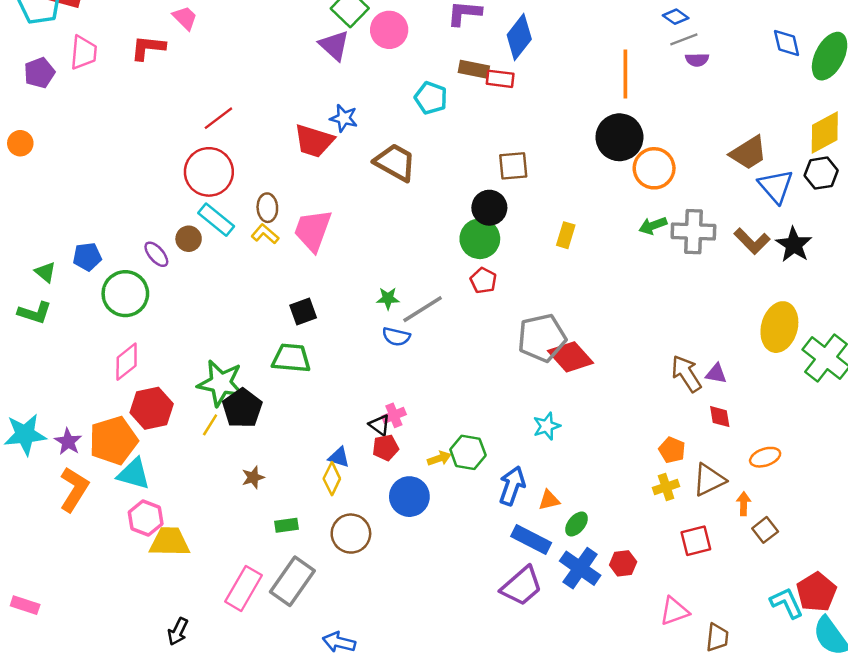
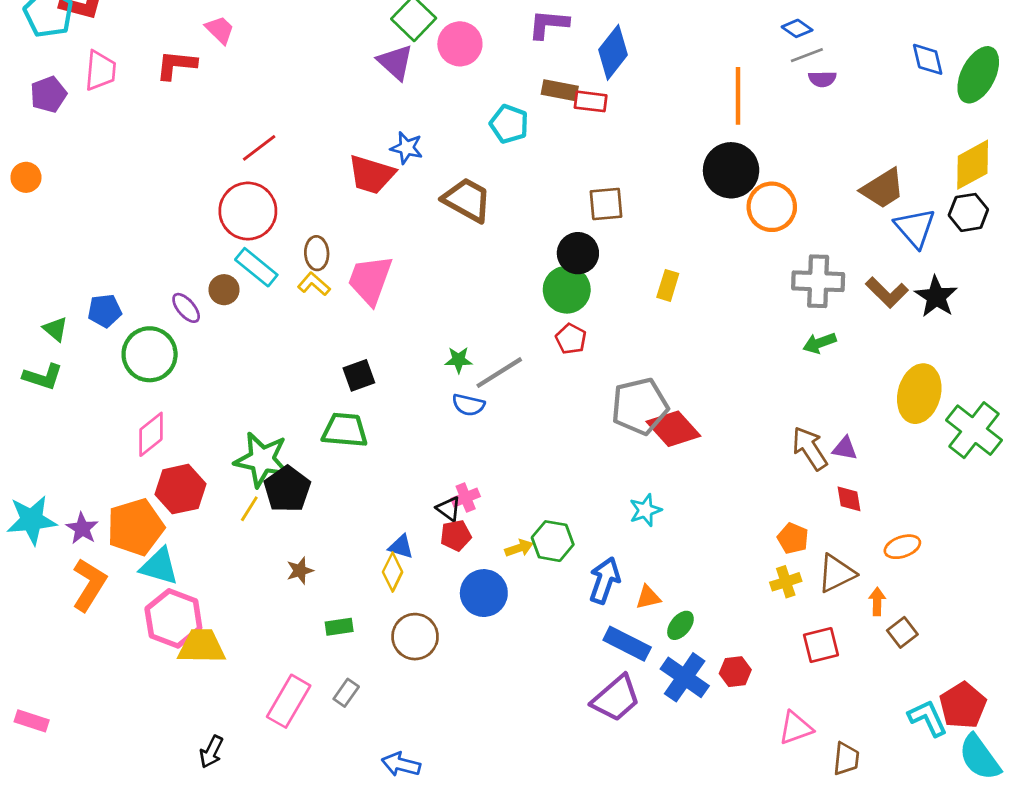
green arrow: (653, 226) -> (820, 343), moved
pink hexagon: (146, 518) -> (173, 618), size x1.4
gray rectangle: (292, 581) -> (346, 693), size x0.5

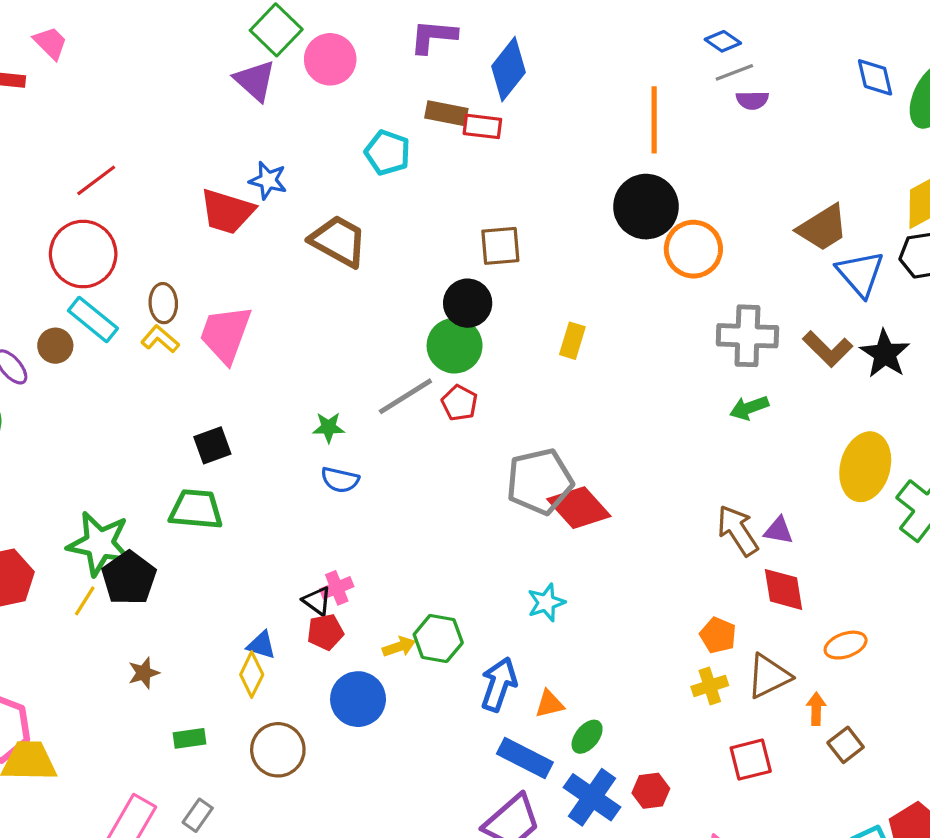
gray line: (499, 373) -> (405, 396), moved
red diamond: (849, 499) -> (783, 589), size x1.4

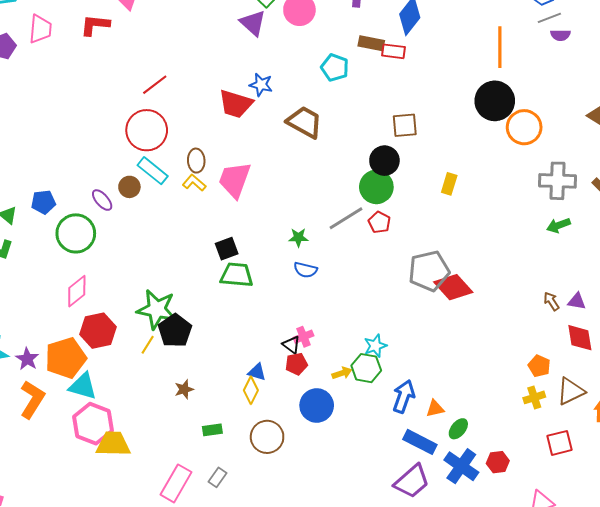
green trapezoid: (196, 509) -> (237, 275), moved
brown arrow: (738, 531) -> (551, 301), size x0.6
cyan star: (546, 603) -> (375, 346), moved

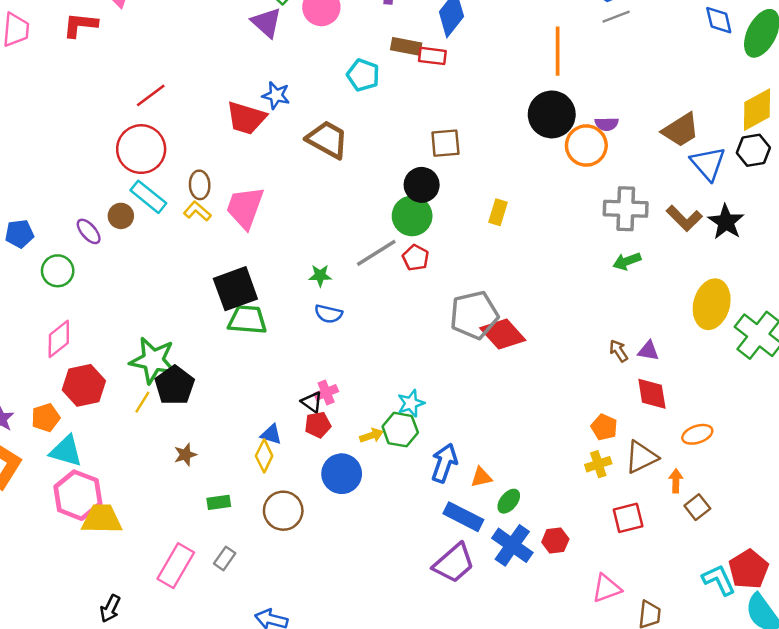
purple semicircle: (561, 35) -> (607, 124), moved
green circle: (76, 233) -> (58, 271), size x0.7
black square: (227, 249) -> (235, 289), size x1.6
orange pentagon: (66, 358) -> (46, 418), size x0.6

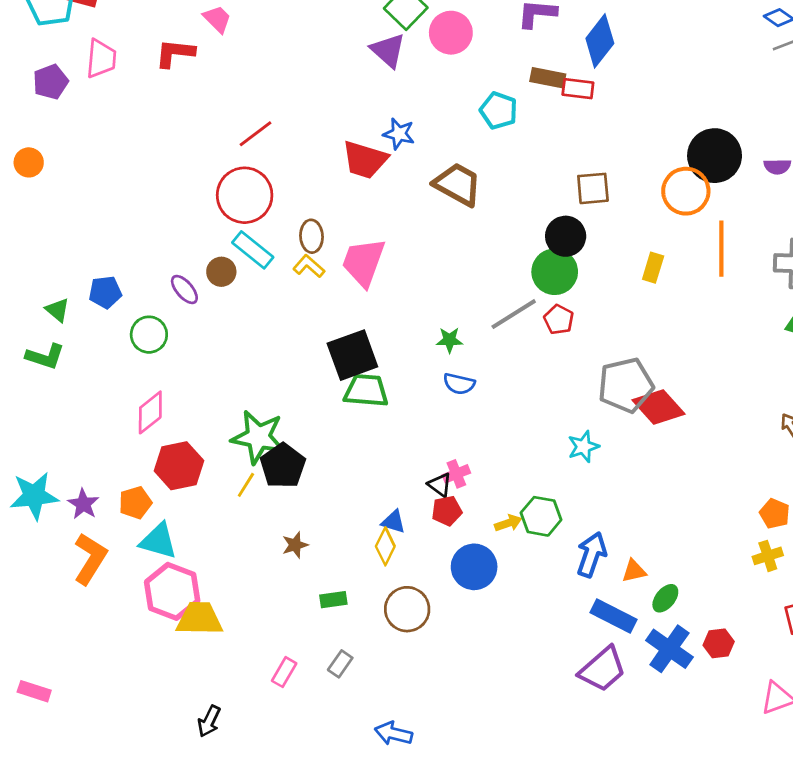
orange line: (558, 51) -> (721, 249), moved
orange circle: (586, 145) -> (686, 191), moved
cyan star: (411, 403) -> (583, 447), moved
pink rectangle: (176, 566) -> (284, 672), size x0.6

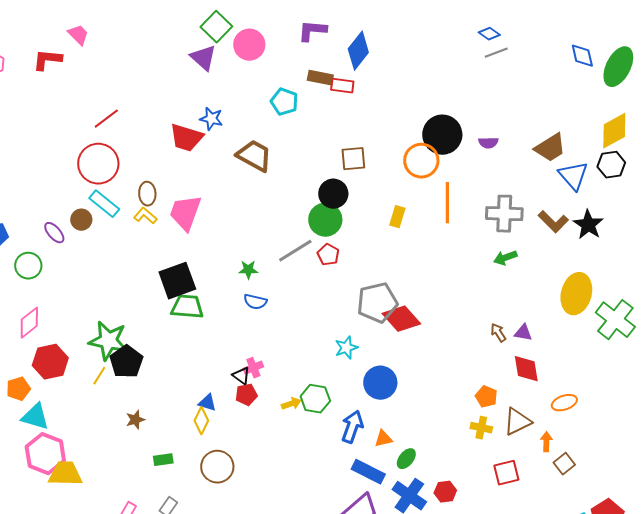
yellow cross: (768, 556) -> (481, 428), turned 30
blue circle: (474, 567) -> (380, 383), moved

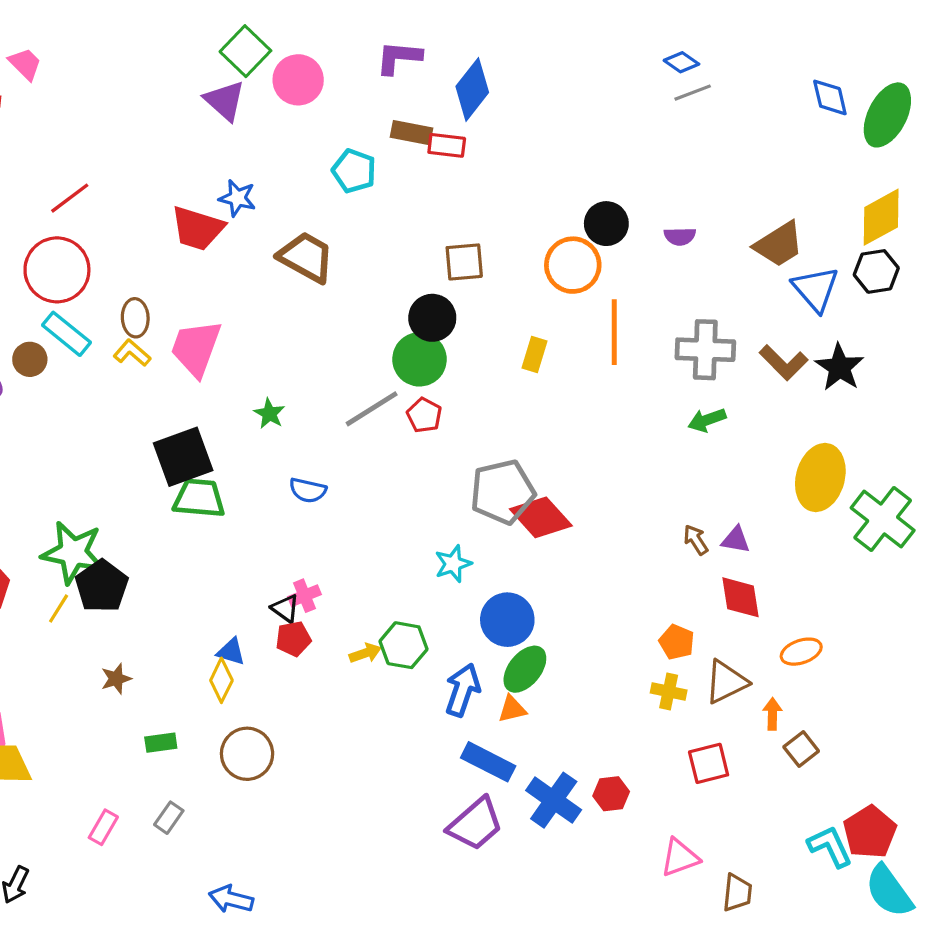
black circle: (442, 135) -> (606, 224), size x0.7
green star: (248, 270) -> (269, 414), moved, turned 30
green ellipse: (406, 459) -> (525, 669), moved, size x1.4

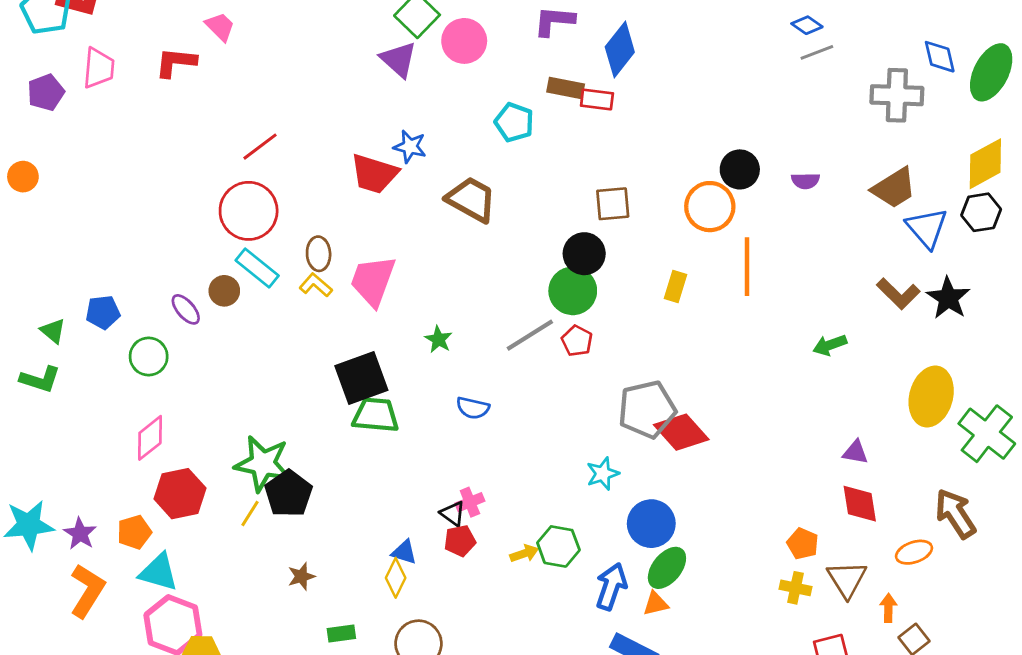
gray cross: (705, 350) -> (897, 95), moved
brown arrow: (696, 540) -> (955, 514), moved, size x1.8
brown triangle: (726, 682) -> (847, 579), turned -36

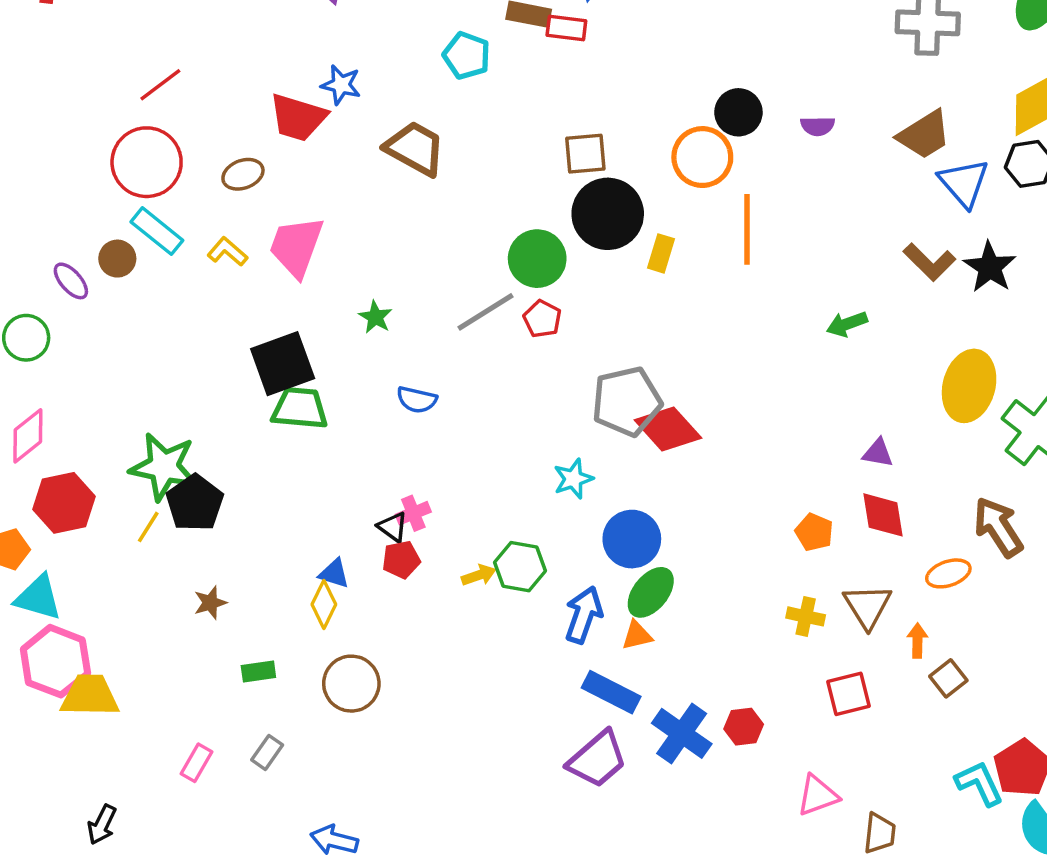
brown ellipse: (319, 254) -> (243, 174), moved, turned 72
black circle: (584, 254) -> (608, 214), moved, size x1.4
orange pentagon: (803, 544) -> (814, 532), moved

